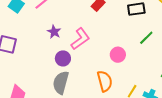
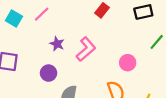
purple circle: (63, 58) -> (49, 73), moved

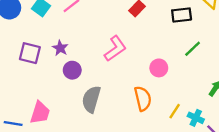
purple star: (57, 44) -> (60, 48), moved

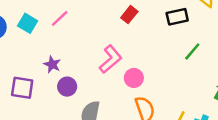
purple square: (30, 53) -> (22, 88), moved
pink circle: (159, 68) -> (134, 78), moved

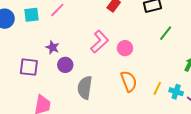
cyan square: (28, 23) -> (32, 15), turned -35
pink circle: (134, 78) -> (125, 48), moved

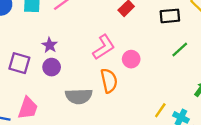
purple circle: (65, 65) -> (52, 67), moved
orange semicircle: (129, 81) -> (109, 81), moved
gray semicircle: (85, 88) -> (79, 96), turned -110

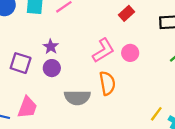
pink circle: (131, 59) -> (130, 53), moved

